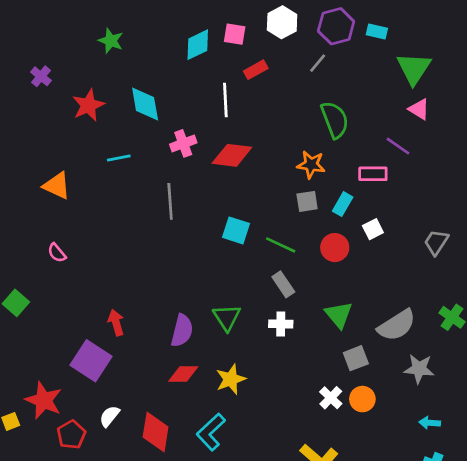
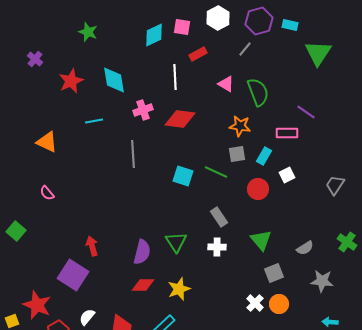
pink triangle: (419, 109) -> (226, 84), moved
green line: (281, 245) -> (216, 172), moved
gray semicircle: (397, 325) -> (305, 248), size x0.6

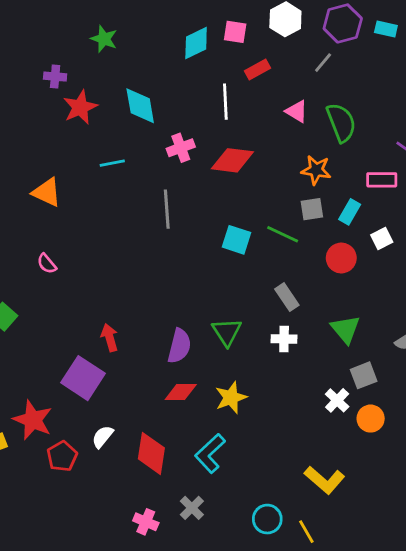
purple cross: (35, 59) -> (55, 77), moved, turned -35
white cross: (255, 303) -> (337, 400), moved

